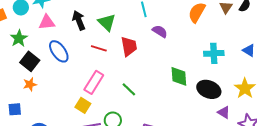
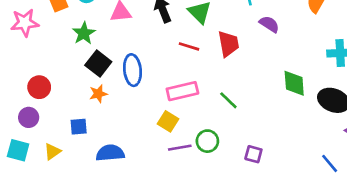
blue ellipse: (59, 51) -> (132, 70), moved, turned 30
pink rectangle: (94, 82) -> (182, 91), turned 45

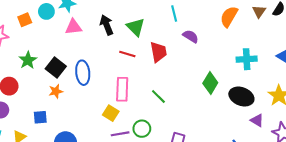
green star: (84, 33) -> (28, 60), moved
green diamond: (294, 83) -> (210, 83), turned 35
pink rectangle: (182, 91) -> (122, 89), turned -75

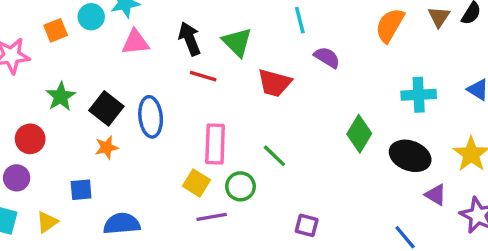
red trapezoid: (158, 52) -> (274, 83), turned 115
red line: (127, 54) -> (203, 76), moved
green circle: (142, 129) -> (240, 186), moved

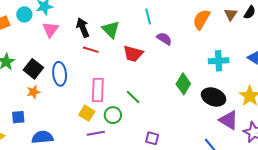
pink triangle: (135, 42) -> (50, 30), turned -48
purple triangle: (436, 195) -> (229, 120), size x1.5

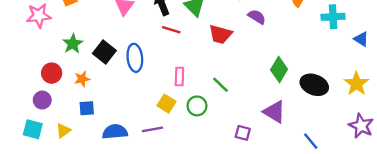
cyan cross: (219, 61) -> (333, 17), moved
pink rectangle: (98, 90) -> (179, 77), size x0.7
orange star: (33, 92) -> (82, 79), moved
purple triangle: (229, 120) -> (274, 112), moved
purple line: (96, 133) -> (152, 129), moved

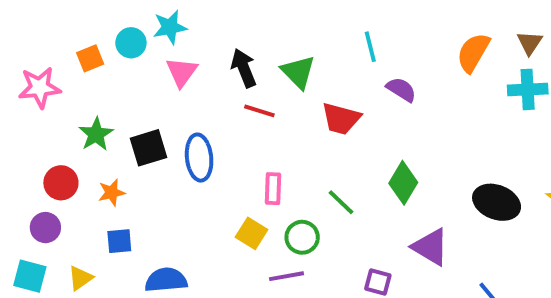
black square: (104, 52) -> (148, 148), turned 35
green diamond: (279, 70) -> (403, 183), moved
purple line: (152, 129) -> (287, 276), moved

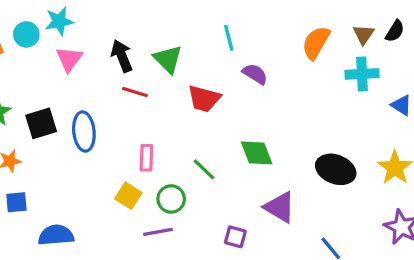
green diamond: (403, 183) -> (257, 153), turned -52

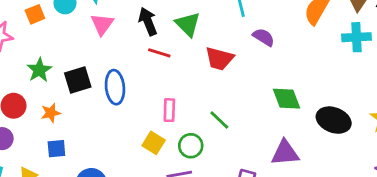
green diamond: (257, 153) -> (286, 99), moved
purple triangle: (280, 207) -> (285, 153), turned -36

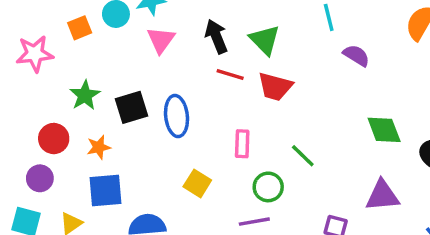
red trapezoid: (219, 59) -> (275, 87), moved
yellow square: (154, 143) -> (197, 183), moved
blue square: (56, 149) -> (106, 190), size x1.5

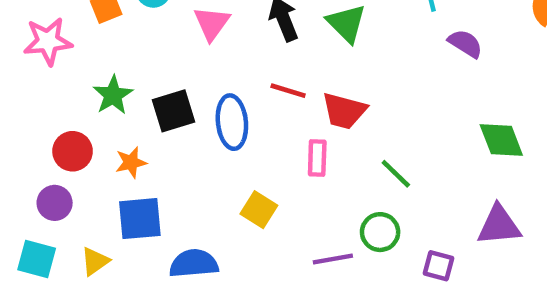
red line: (230, 75) -> (288, 91), moved
red trapezoid: (275, 87) -> (344, 111), moved
green circle: (268, 187) -> (380, 232), moved

